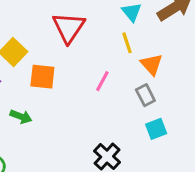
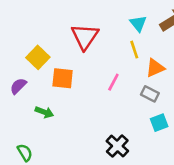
orange triangle: (152, 64) -> (155, 68), turned 48
gray rectangle: (145, 95) -> (150, 94), turned -36

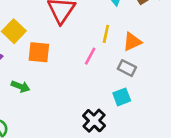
yellow line: (134, 50) -> (106, 34), moved, turned 30
cyan square: (159, 123) -> (122, 97), moved

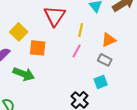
yellow line: (106, 34) -> (81, 30), moved
green arrow: (20, 86) -> (24, 74), size x1.5

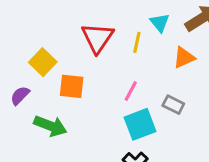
yellow line: (81, 30) -> (137, 42), moved
orange triangle: (109, 40) -> (184, 58), moved
cyan square: (101, 82) -> (140, 124), moved, size x1.5

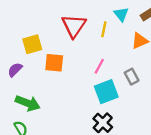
yellow square: (43, 62) -> (32, 44), turned 30
gray rectangle: (173, 105) -> (132, 77), turned 35
green arrow: (50, 126) -> (28, 103), moved

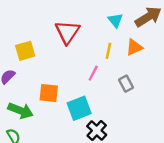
yellow line: (104, 29) -> (108, 51), moved
orange square: (54, 63) -> (49, 93), moved
cyan square: (106, 92) -> (79, 108), moved

